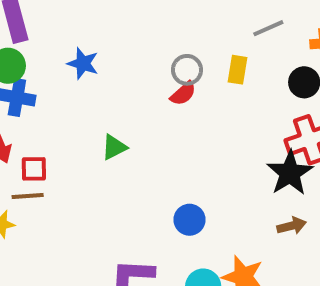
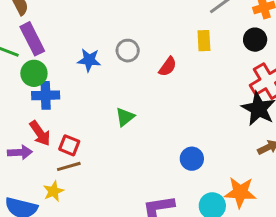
gray circle: (187, 70) -> (128, 51), moved
red square: (34, 169) -> (69, 145), turned 35

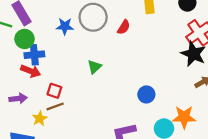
gray circle: (128, 51) -> (93, 17), size x1.6
red arrow: (40, 133) -> (31, 71), moved, turned -30
yellow star: (53, 191) -> (40, 118), moved

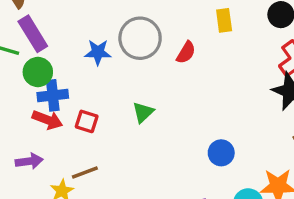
red square: (54, 91) -> (87, 121), moved

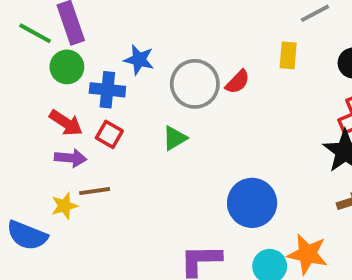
gray circle: (140, 38) -> (195, 84), moved
blue cross: (53, 95) -> (107, 90), moved
blue circle: (221, 153) -> (252, 203), size x1.6
purple arrow: (29, 161) -> (71, 158), moved

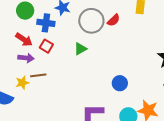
blue circle: (252, 203) -> (120, 83), size x0.6

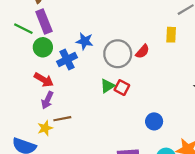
blue cross: (46, 23) -> (67, 60), turned -30
red square: (46, 46) -> (122, 88), moved
purple arrow: (26, 58) -> (47, 100), turned 112

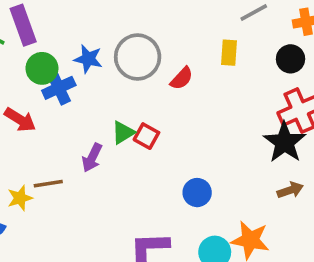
green circle: (43, 47) -> (42, 68), moved
gray circle: (118, 54) -> (138, 57), moved
purple arrow: (47, 100) -> (92, 158), moved

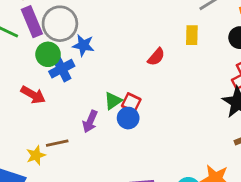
gray circle: (138, 57) -> (60, 24), moved
blue circle: (197, 193) -> (128, 118), moved

